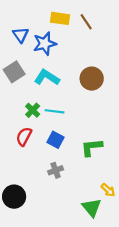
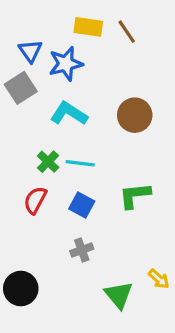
gray square: (14, 72) -> (21, 88), moved
green L-shape: (92, 147) -> (135, 195), moved
green triangle: (92, 208) -> (119, 295), moved

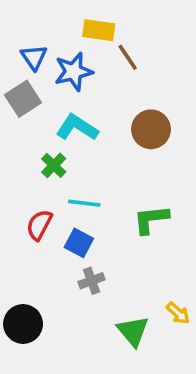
brown line: (127, 32) -> (128, 57), moved
green cross: (48, 162) -> (54, 165), moved
cyan line: (80, 163) -> (84, 203), moved
blue square: (82, 205) -> (79, 243), moved

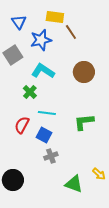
blue triangle: (34, 57) -> (19, 22), moved
green triangle: (133, 331) -> (74, 184), turned -30

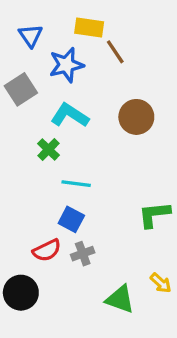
green L-shape: (84, 122) -> (154, 215), moved
red semicircle: (22, 125) -> (47, 250), moved, turned -144

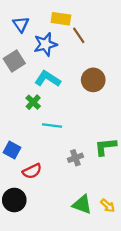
blue square: (71, 219) -> (12, 150), moved
gray cross: (83, 254) -> (75, 158), moved
yellow arrow: (161, 283) -> (108, 206), moved

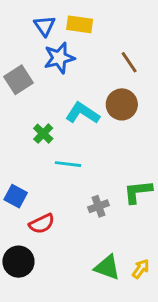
blue triangle: (21, 24) -> (45, 26), moved
brown line: (79, 35) -> (129, 62), moved
cyan L-shape: (48, 79) -> (83, 113), moved
yellow arrow: (108, 206) -> (141, 269), turned -96

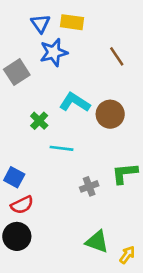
brown circle: (122, 104) -> (110, 114), moved
red semicircle: (42, 224) -> (22, 205), moved
yellow arrow: (141, 269) -> (127, 255), moved

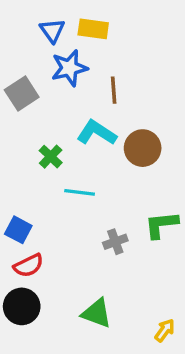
brown line: (117, 56) -> (114, 90), moved, turned 30
green triangle: (97, 242) -> (97, 313), moved

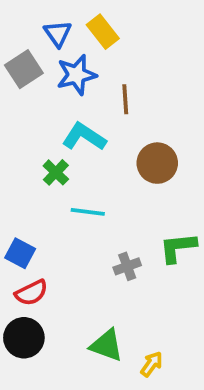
yellow rectangle: (93, 29) -> (103, 32), turned 44
gray square: (22, 94) -> (24, 69), moved
cyan L-shape: (97, 133) -> (84, 137), moved
yellow arrow: (165, 330) -> (152, 364), moved

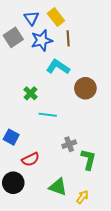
brown line: (125, 99) -> (68, 38), moved
cyan L-shape: (84, 137) -> (58, 67), moved
green L-shape: (178, 248) -> (88, 159), moved, turned 110
red semicircle: (31, 293) -> (31, 159), moved

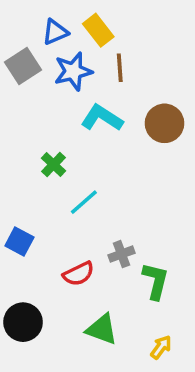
blue triangle: (32, 18) -> (55, 32), turned 42
brown circle: (85, 88) -> (164, 123), moved
cyan line: (48, 115) -> (84, 202), turned -48
red semicircle: (31, 159) -> (79, 274), moved
yellow arrow: (82, 197) -> (161, 347), moved

